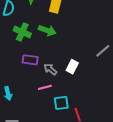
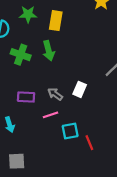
green arrow: (47, 30) -> (49, 51), turned 60
purple rectangle: (30, 60) -> (26, 97), moved

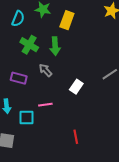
gray arrow: (55, 94) -> (46, 70), moved
purple rectangle: (26, 97) -> (19, 78), moved
cyan square: (70, 131) -> (26, 117), moved

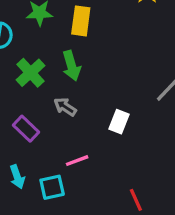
green cross: (29, 45) -> (30, 73), turned 30
purple rectangle: (19, 78) -> (26, 129), turned 42

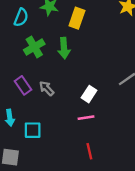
gray arrow: (65, 107) -> (47, 88), moved
pink line: (77, 161) -> (86, 118), moved

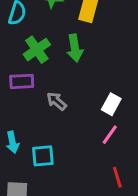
purple rectangle: (23, 85) -> (22, 81), moved, turned -54
pink line: (86, 118) -> (110, 135), turned -42

